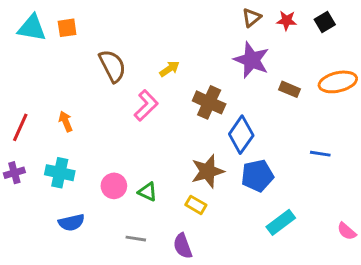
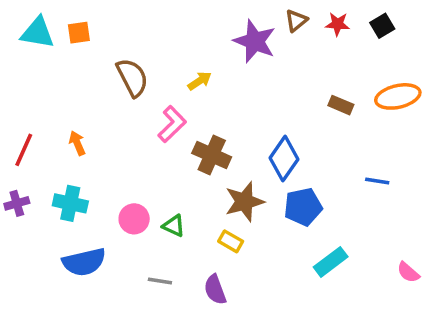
purple star: (251, 60) -> (255, 41), moved
brown cross: (209, 102) -> (212, 155), moved
blue semicircle: (71, 222) -> (84, 262), size x1.4

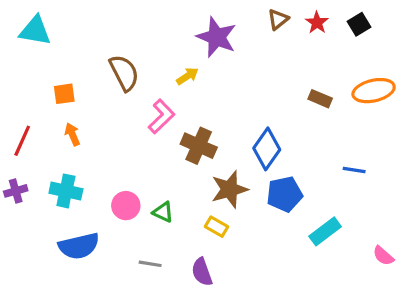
red star: (337, 24) -> (317, 23), turned 30
orange square: (79, 33) -> (64, 94), moved
purple star: (255, 41) -> (217, 37), moved
cyan rectangle: (331, 262) -> (325, 231), moved

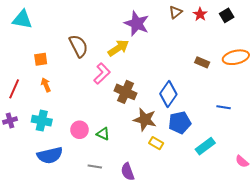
yellow arrow: (187, 76) -> (118, 48), size x1.5
brown star: (229, 189) -> (145, 120), turned 30
yellow rectangle: (217, 227) -> (156, 143), moved

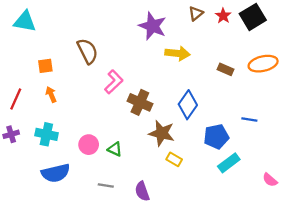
black square: (227, 15) -> (253, 17), size x1.6
yellow arrow: (118, 48) -> (178, 53), moved, turned 40
blue pentagon: (180, 123) -> (216, 137), moved

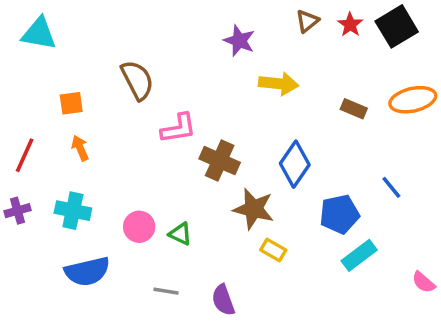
purple star: (152, 26) -> (239, 41), size x0.7
pink L-shape: (114, 82) -> (178, 128), turned 35
blue line: (249, 119) -> (391, 187), turned 42

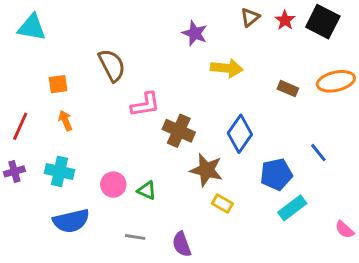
black square: (397, 26) -> (323, 22), turned -32

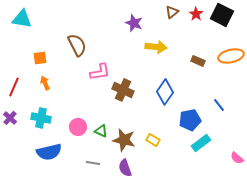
brown star: (206, 170) -> (124, 140), moved
purple cross: (14, 171) -> (10, 118), turned -32

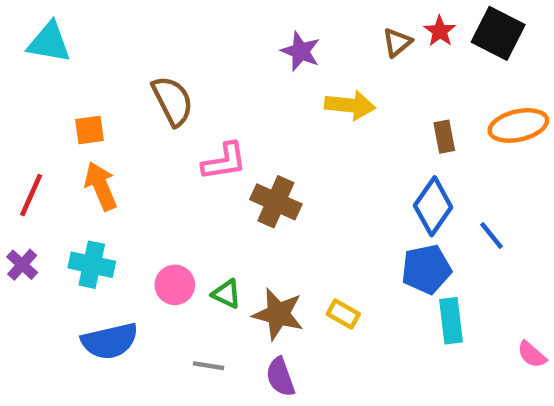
brown triangle: (172, 12) -> (397, 42), moved
brown rectangle: (198, 61) -> (444, 137), turned 56
orange arrow: (45, 83) -> (101, 186), size x1.5
blue diamond: (165, 92) -> (433, 206), moved
cyan rectangle: (201, 143) -> (451, 321), turned -60

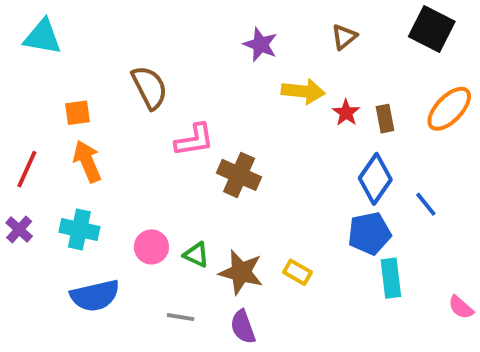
red star: (440, 31) -> (346, 113), moved
orange ellipse: (518, 125) -> (449, 109), turned -33

